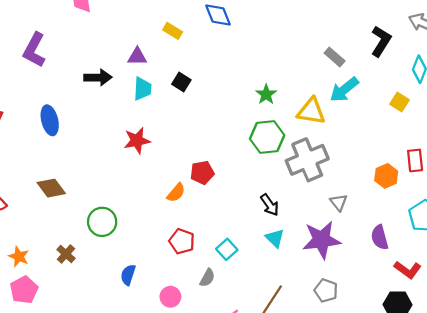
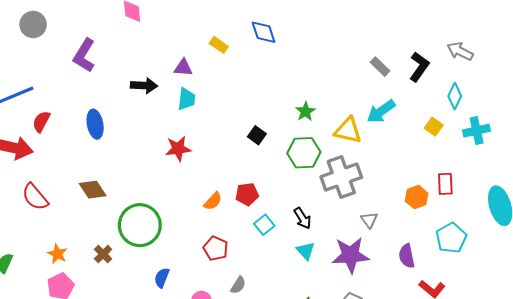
gray rectangle: (335, 57) -> (380, 67), moved
black square: (181, 82) -> (257, 135), moved
red pentagon: (202, 173) -> (247, 194), moved
green circle: (102, 222) -> (140, 225), size x1.5
cyan square: (227, 249) -> (264, 225), moved

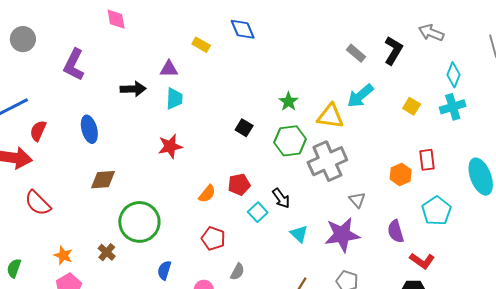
cyan diamond: (455, 96) -> (453, 75), moved
brown diamond: (93, 190) -> (103, 180), moved, turned -56
black arrow: (302, 218) -> (281, 198), moved

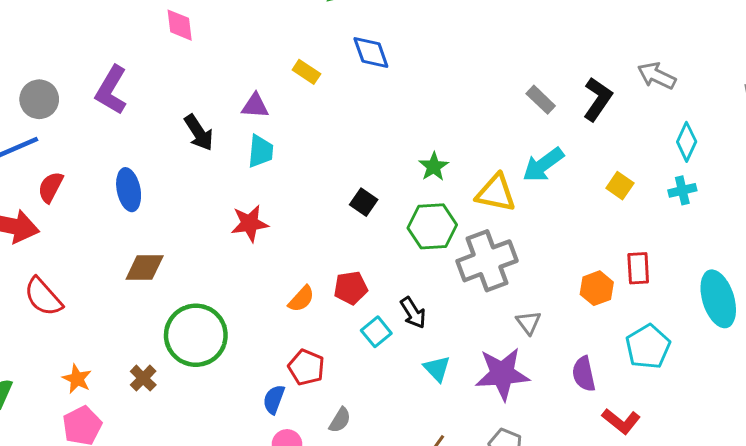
gray circle: (23, 39) -> (39, 99), moved
black arrow: (133, 89) -> (199, 133), turned 55
cyan cross: (453, 107) -> (682, 190), size x0.7
blue semicircle: (164, 270) -> (274, 399), moved

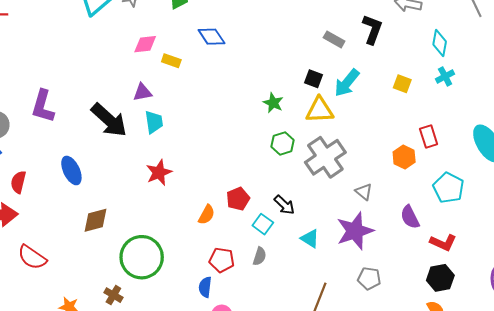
pink diamond: (180, 25) -> (145, 44), moved, turned -75
black arrow: (199, 133) -> (109, 120), size x1.5
black square: (364, 202) -> (313, 79), moved
green hexagon: (432, 226) -> (283, 143), size x0.7
gray semicircle: (340, 420) -> (260, 256), moved

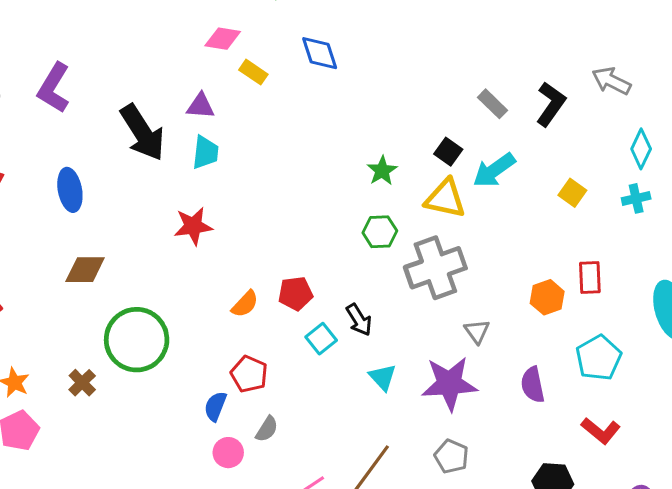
red L-shape: (443, 242) -> (601, 431), moved
gray semicircle: (260, 256) -> (267, 429), moved

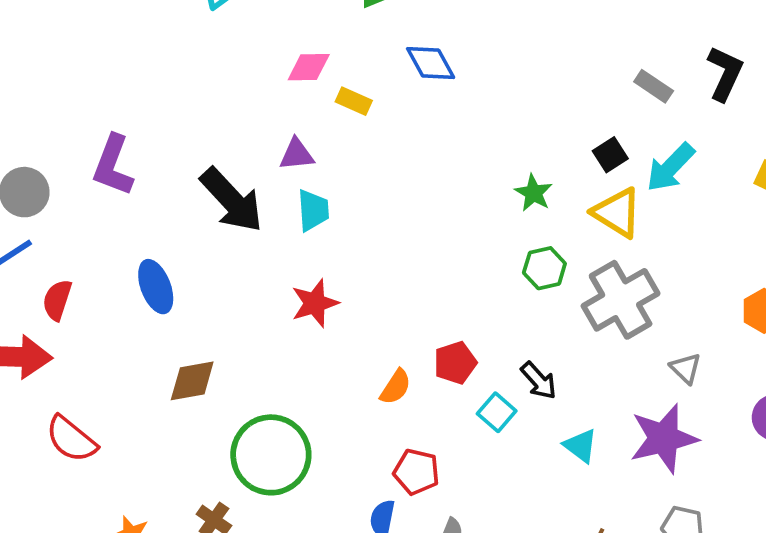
black square: (448, 152) -> (610, 155), turned 32
yellow triangle: (445, 198) -> (617, 213), turned 30

